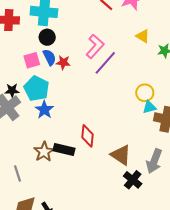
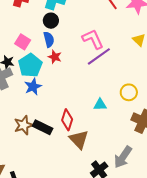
pink L-shape: (95, 46) -> (93, 39), turned -80
pink square: (32, 60) -> (23, 42), moved, turned 35
red star: (63, 62) -> (55, 57), moved
cyan triangle: (149, 107) -> (100, 105), moved
brown triangle: (121, 155) -> (79, 139), moved

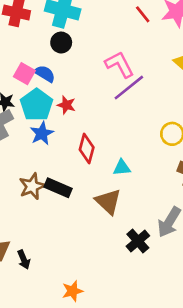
blue semicircle: (49, 39) -> (45, 74), moved, turned -42
red star: (55, 57) -> (66, 105), moved
cyan triangle: (100, 105) -> (122, 168), moved
red diamond: (67, 120) -> (87, 148), moved

